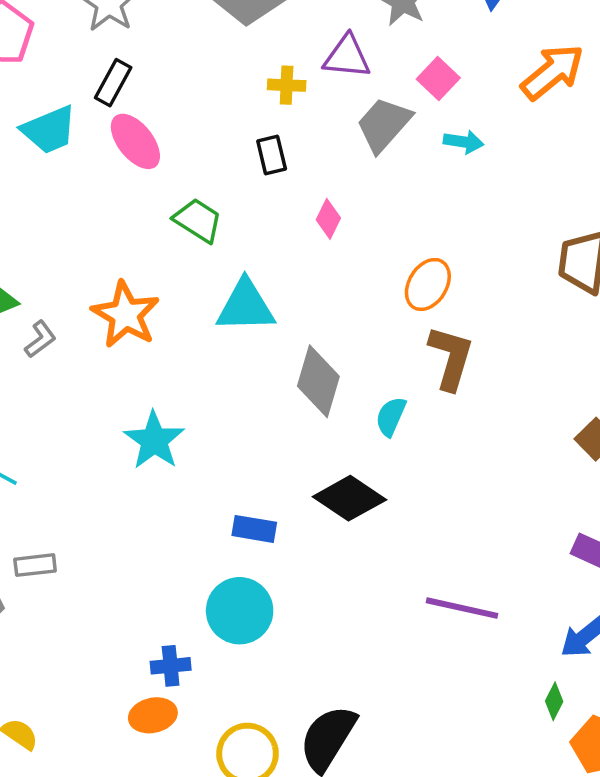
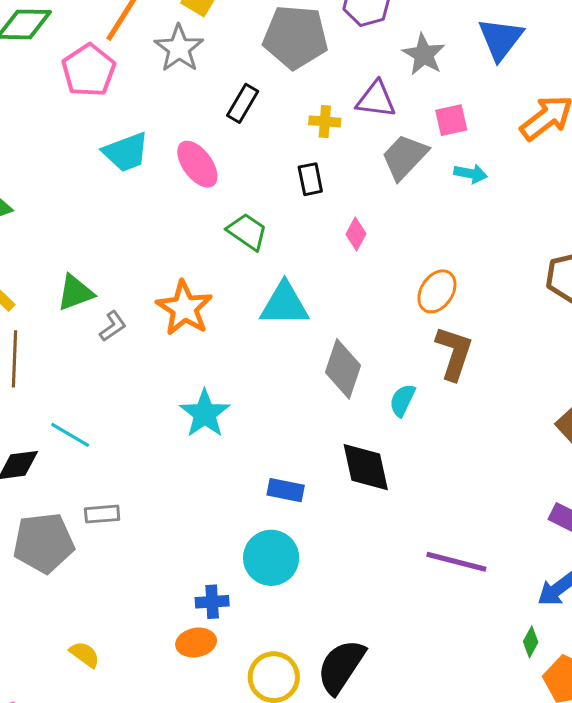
pink square: (438, 79) -> (451, 120), turned 32
black rectangle: (113, 83) -> (243, 103), moved
black diamond: (349, 498) -> (366, 467), turned 42

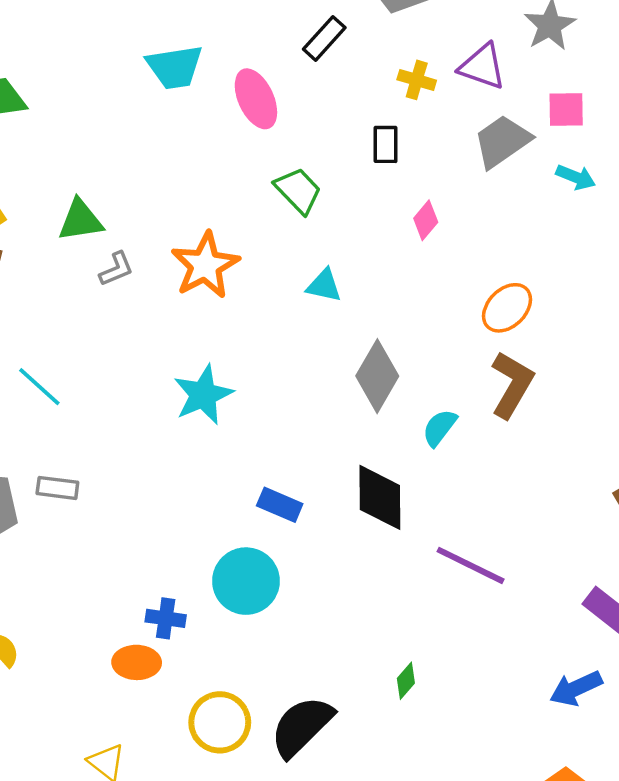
cyan triangle: (284, 304) -> (324, 286), size x0.6
purple line: (456, 562) -> (471, 565), moved
green diamond: (531, 642) -> (406, 681), moved

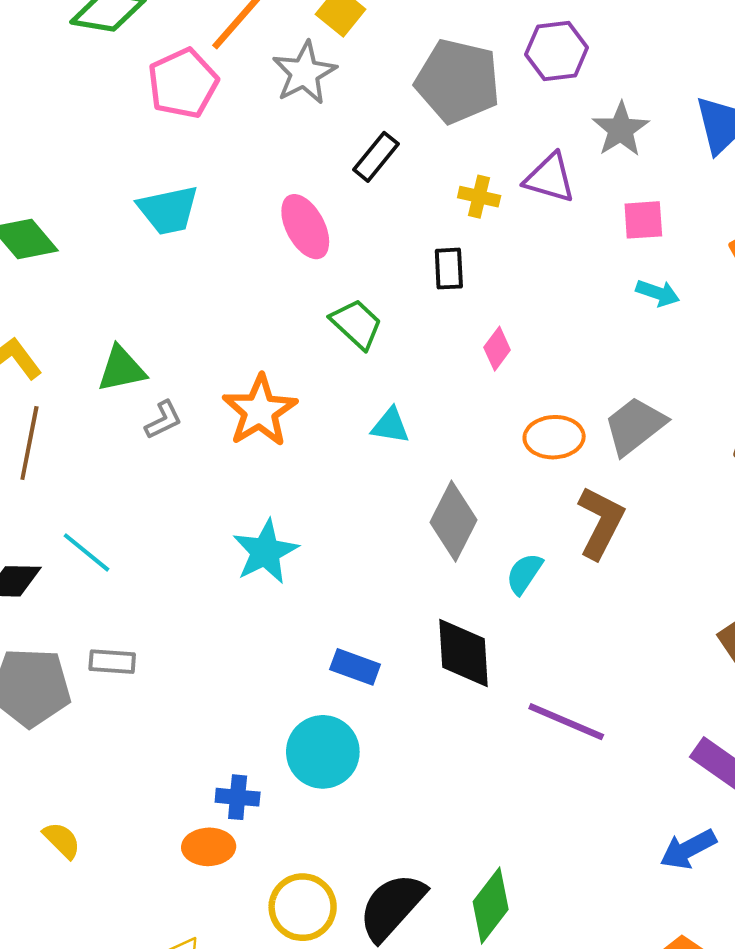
cyan trapezoid: (175, 67) -> (168, 210), moved
gray trapezoid: (502, 141) -> (635, 426), moved
orange ellipse: (507, 308) -> (554, 437), moved, turned 45
green diamond: (406, 681) -> (491, 905), moved, size x1.8

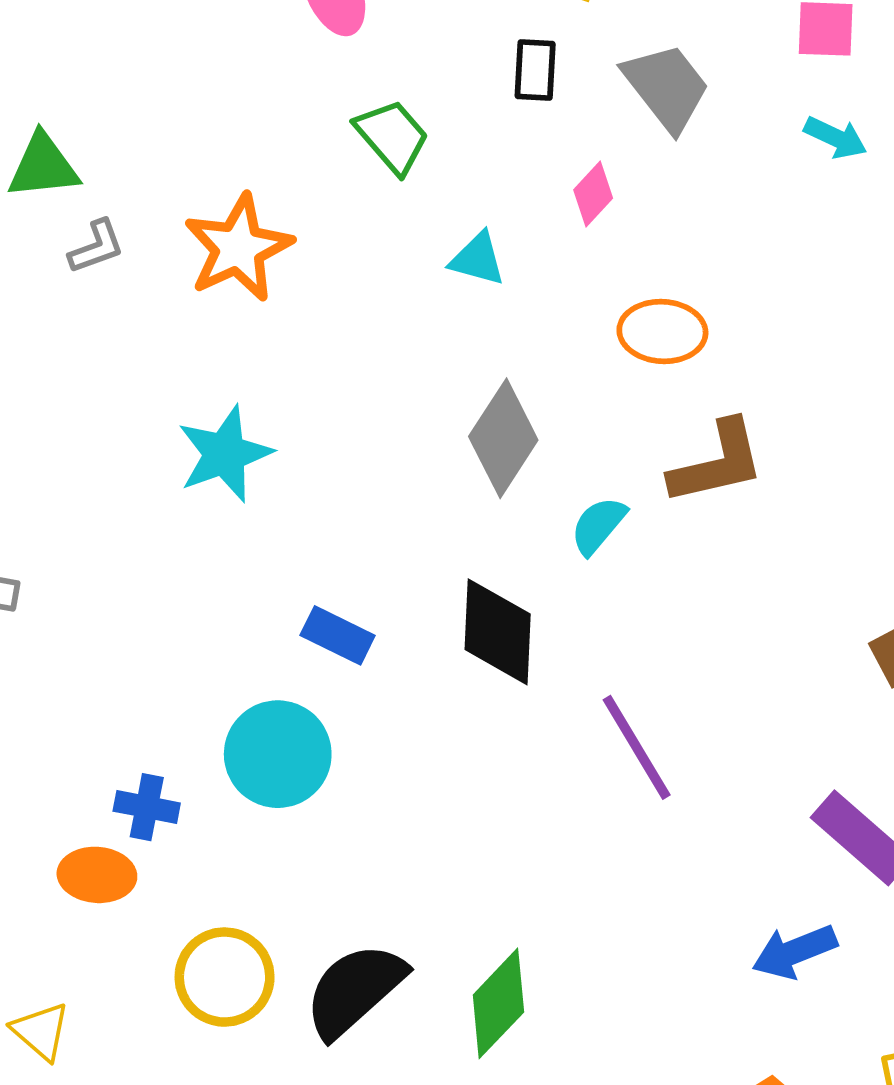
cyan triangle: (390, 426) -> (478, 259), moved
gray trapezoid: (635, 426) -> (667, 87), moved, turned 84
brown L-shape: (601, 523) -> (717, 463), turned 44
purple line: (566, 722) -> (637, 747), turned 30

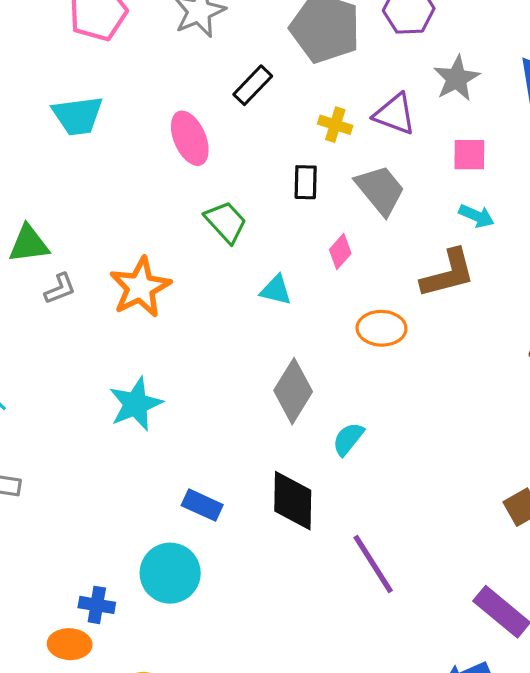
brown L-shape: (717, 463) -> (448, 274), moved

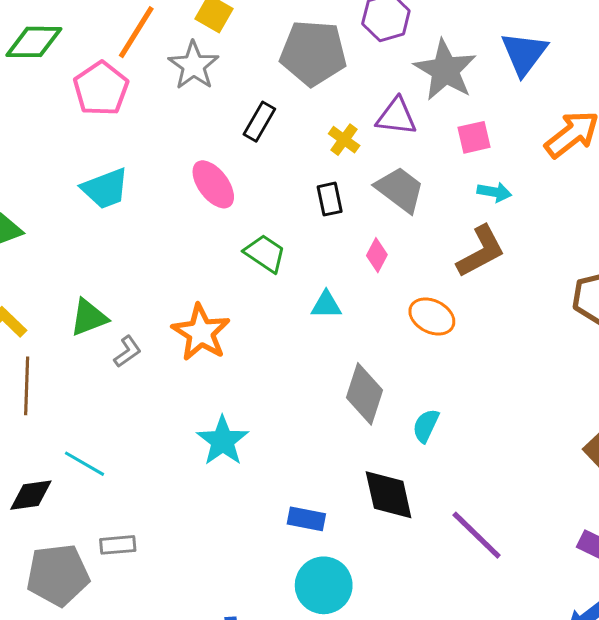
gray star: (457, 78) -> (445, 70), size x1.4
yellow cross: (335, 125) -> (344, 140), turned 32
orange ellipse: (382, 328) -> (432, 316), turned 39
cyan circle: (170, 573) -> (324, 585), moved

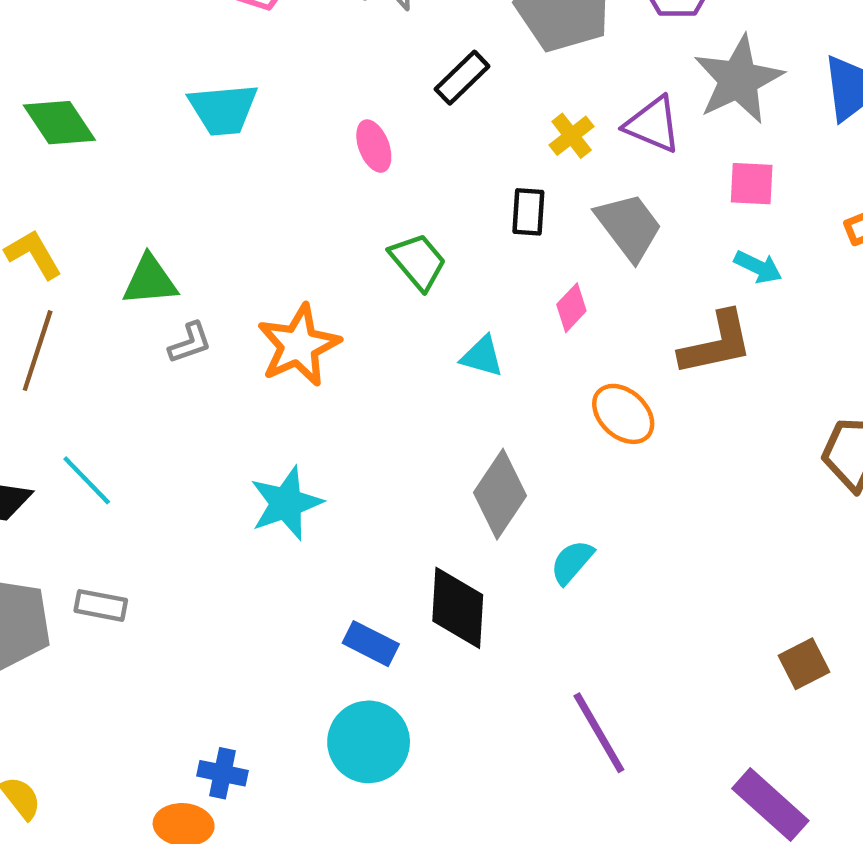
pink ellipse: (213, 184) -> (374, 146), size x0.7
black diamond: (389, 495) -> (458, 608), moved

